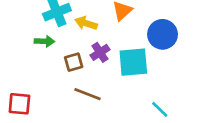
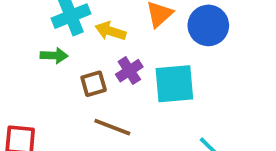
blue circle: (163, 34) -> (208, 25), moved

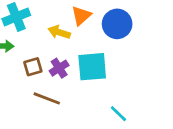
yellow arrow: (110, 31) -> (59, 32), moved
purple cross: (129, 71) -> (59, 68), moved

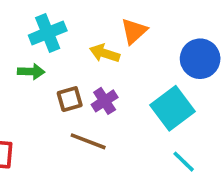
blue circle: (117, 24) -> (200, 59), moved
cyan square: (92, 67) -> (173, 108), moved, turned -32

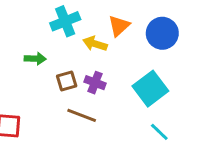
cyan cross: (48, 33) -> (65, 21), moved
blue circle: (200, 59) -> (162, 33), moved
purple cross: (105, 101) -> (95, 83), turned -36

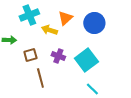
purple cross: (95, 83) -> (58, 56), moved
brown line: (82, 115) -> (40, 78), turned 54

